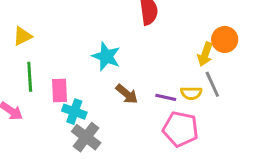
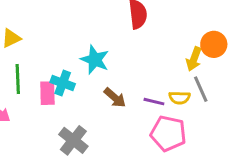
cyan cross: (74, 112) -> (63, 83), moved

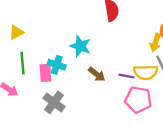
yellow semicircle: (180, 98) -> (146, 72), size x1.5
gray cross: (73, 140) -> (54, 102), moved

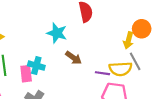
cyan star: (80, 46) -> (57, 33), moved
brown arrow: (97, 74) -> (73, 58), moved

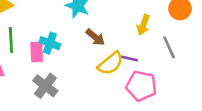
yellow arrow: (128, 40) -> (143, 25), moved
yellow semicircle: (120, 69) -> (110, 63), moved, turned -40

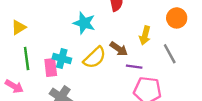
brown arrow: (95, 37) -> (119, 49), moved
yellow semicircle: (110, 63) -> (95, 58), moved

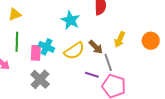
orange circle: (177, 18) -> (151, 41), moved
gray line: (170, 54) -> (108, 62), moved
purple line: (134, 67) -> (92, 75), moved

